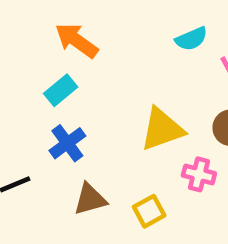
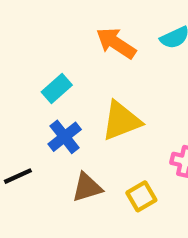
orange arrow: (77, 40) -> (116, 43), moved
yellow triangle: (162, 129) -> (121, 121), moved

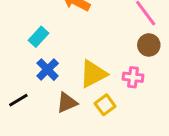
yellow triangle: (121, 121) -> (93, 74), moved

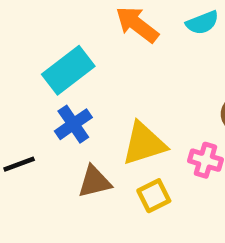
cyan rectangle: (38, 37) -> (68, 70), size x1.5

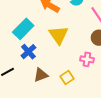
yellow triangle: (144, 144) -> (59, 35), moved, turned -40

